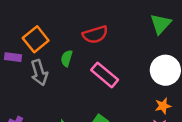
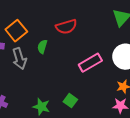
pink rectangle: (105, 75) -> (90, 63), moved, turned -70

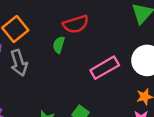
green semicircle: (42, 47) -> (59, 45), moved

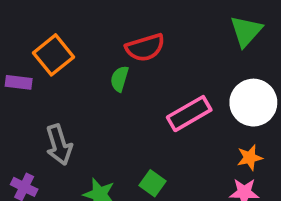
gray arrow: (19, 63) -> (59, 145), moved

